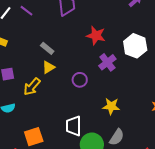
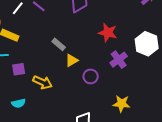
yellow triangle: (49, 67) -> (72, 60), moved
yellow arrow: (32, 87) -> (43, 82), turned -108

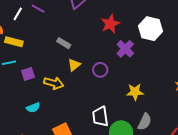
red star: (108, 33) -> (110, 24), turned -30
yellow triangle: (72, 60) -> (74, 65), moved

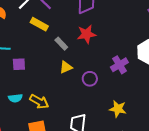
red star: (110, 24) -> (86, 34), moved
yellow rectangle: (14, 42) -> (39, 24), moved
yellow arrow: (54, 83) -> (39, 102), moved

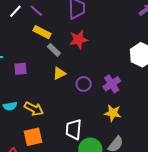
yellow rectangle: (39, 24) -> (42, 32), moved
purple square: (19, 64) -> (20, 69), moved
purple cross: (119, 65) -> (112, 84), moved

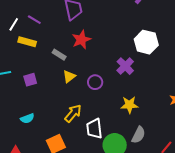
yellow rectangle: (42, 32) -> (27, 42), moved
purple cross: (112, 84) -> (125, 66), moved
yellow arrow: (34, 109) -> (73, 113), moved, turned -66

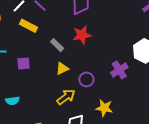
yellow star: (129, 105) -> (104, 108), moved
yellow arrow: (73, 113) -> (66, 97), moved

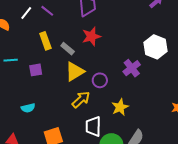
yellow rectangle: (28, 26) -> (45, 41), moved, turned 48
yellow triangle: (62, 69) -> (75, 72), size x1.5
yellow star: (104, 108) -> (120, 107), turned -30

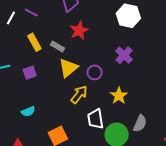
white hexagon: (156, 47) -> (128, 16), moved

